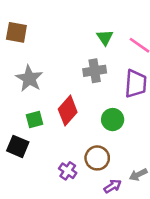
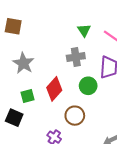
green circle: (113, 120) -> (88, 86), moved
brown circle: (97, 158) -> (75, 116), moved

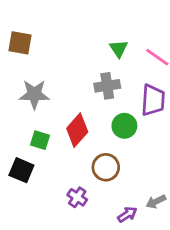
gray star: (23, 63) -> (34, 94), turned -30
green square: (28, 96) -> (40, 140), turned 32

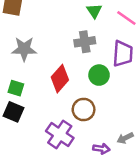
green square: (40, 140) -> (16, 88), moved
purple cross: (77, 197) -> (60, 134), size x1.6
purple arrow: (127, 214) -> (101, 149), turned 42

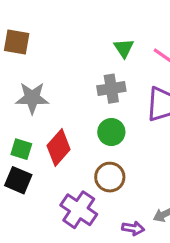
green circle: (99, 75) -> (111, 132), moved
red diamond: (60, 79) -> (59, 148), moved

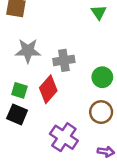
gray cross: (111, 89) -> (64, 60), moved
green circle: (111, 132) -> (102, 77), moved
brown circle: (110, 177) -> (101, 112), moved

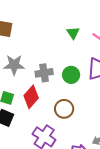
green circle: (102, 77) -> (71, 75), moved
brown circle: (101, 112) -> (64, 109), moved

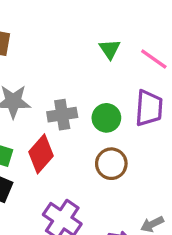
brown circle: (64, 109) -> (111, 164), moved

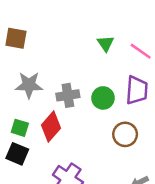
brown circle: (111, 164) -> (125, 134), moved

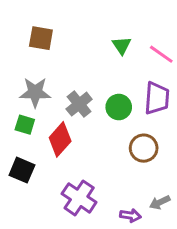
brown square: (16, 38) -> (41, 38), moved
gray cross: (68, 95) -> (79, 104), turned -30
green square: (20, 128) -> (25, 125), moved

